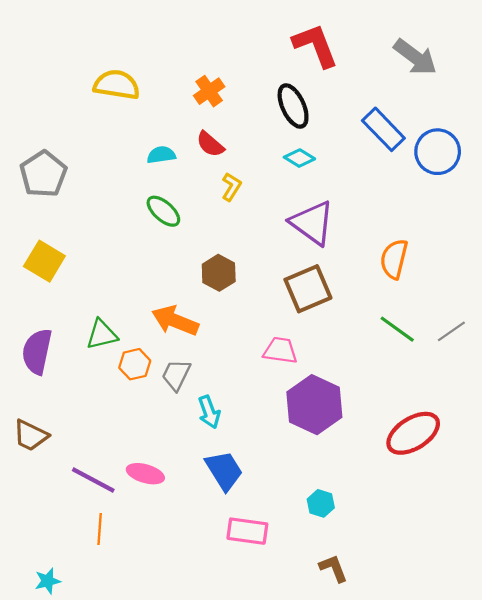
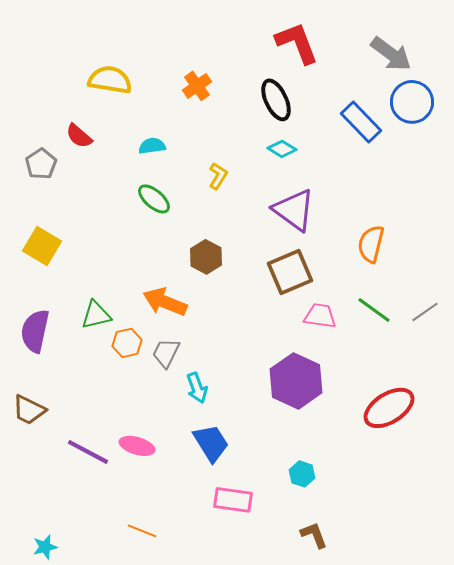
red semicircle: (210, 144) -> (79, 136), moved
blue circle: (438, 152) -> (412, 102), moved
gray pentagon: (43, 174) -> (41, 164), size x0.7
pink trapezoid: (280, 350) -> (320, 316), moved
orange line: (100, 529) -> (142, 531), moved, turned -72

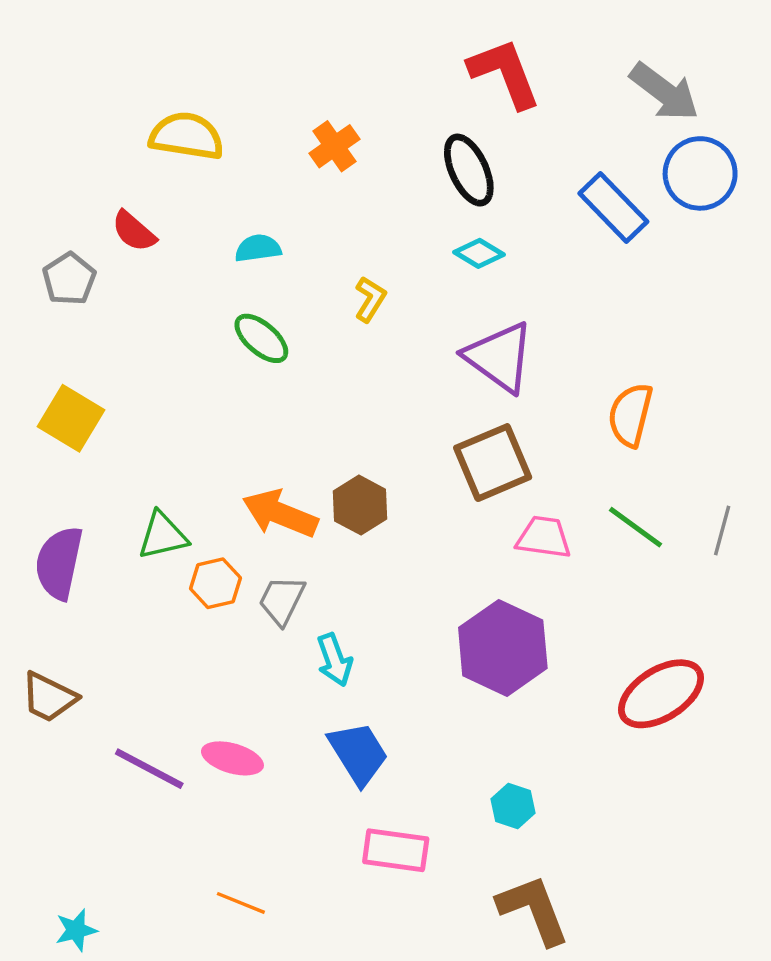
brown hexagon: (206, 257) -> (360, 505), moved
gray line: (425, 312) -> (722, 531), turned -40
brown L-shape: (314, 535) -> (533, 910), size x1.6

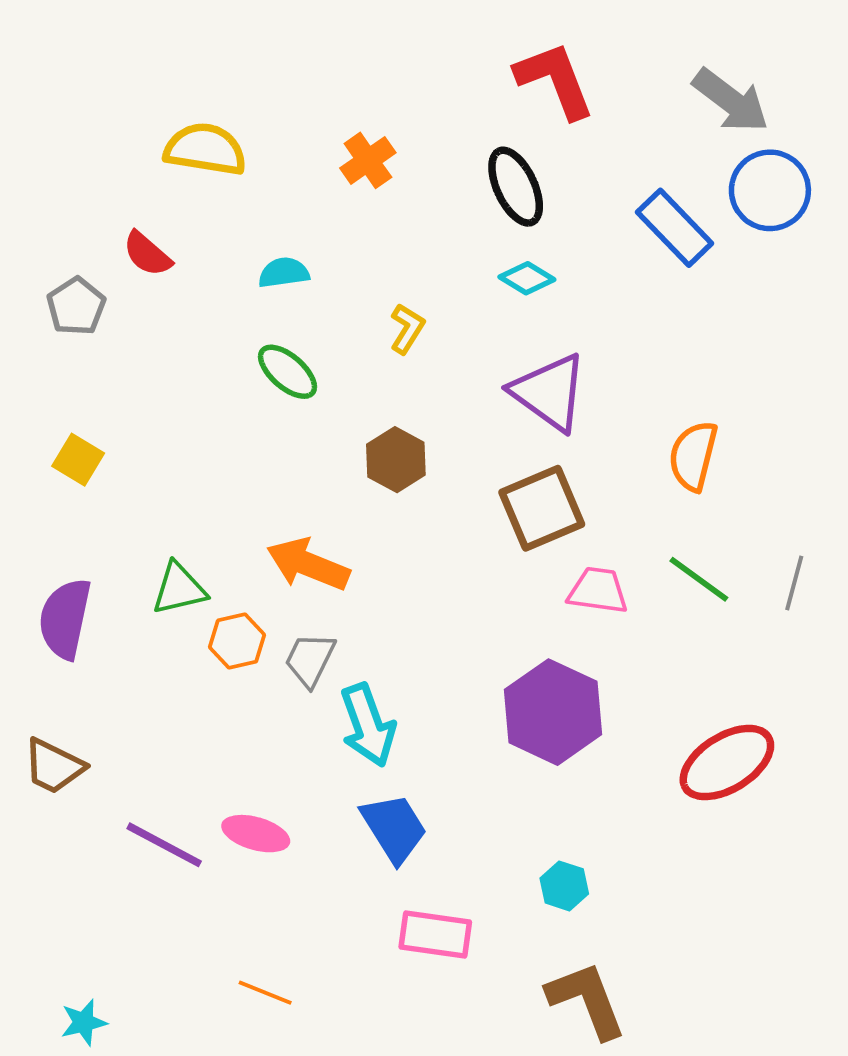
yellow square: (71, 418) -> (78, 460), size x0.7
brown hexagon: (360, 505) -> (396, 460), moved
cyan arrow: (334, 660) -> (368, 725), size x1.4

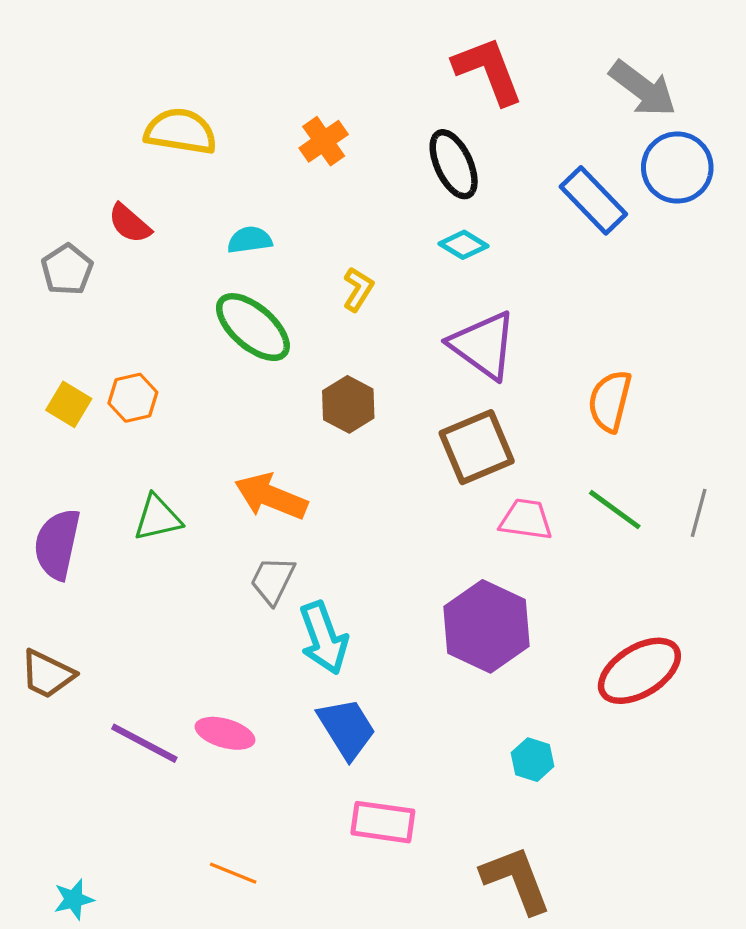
green ellipse: (287, 372) -> (253, 327), size x1.4
orange hexagon: (237, 641) -> (133, 398), moved
cyan hexagon: (564, 886) -> (533, 760), moved

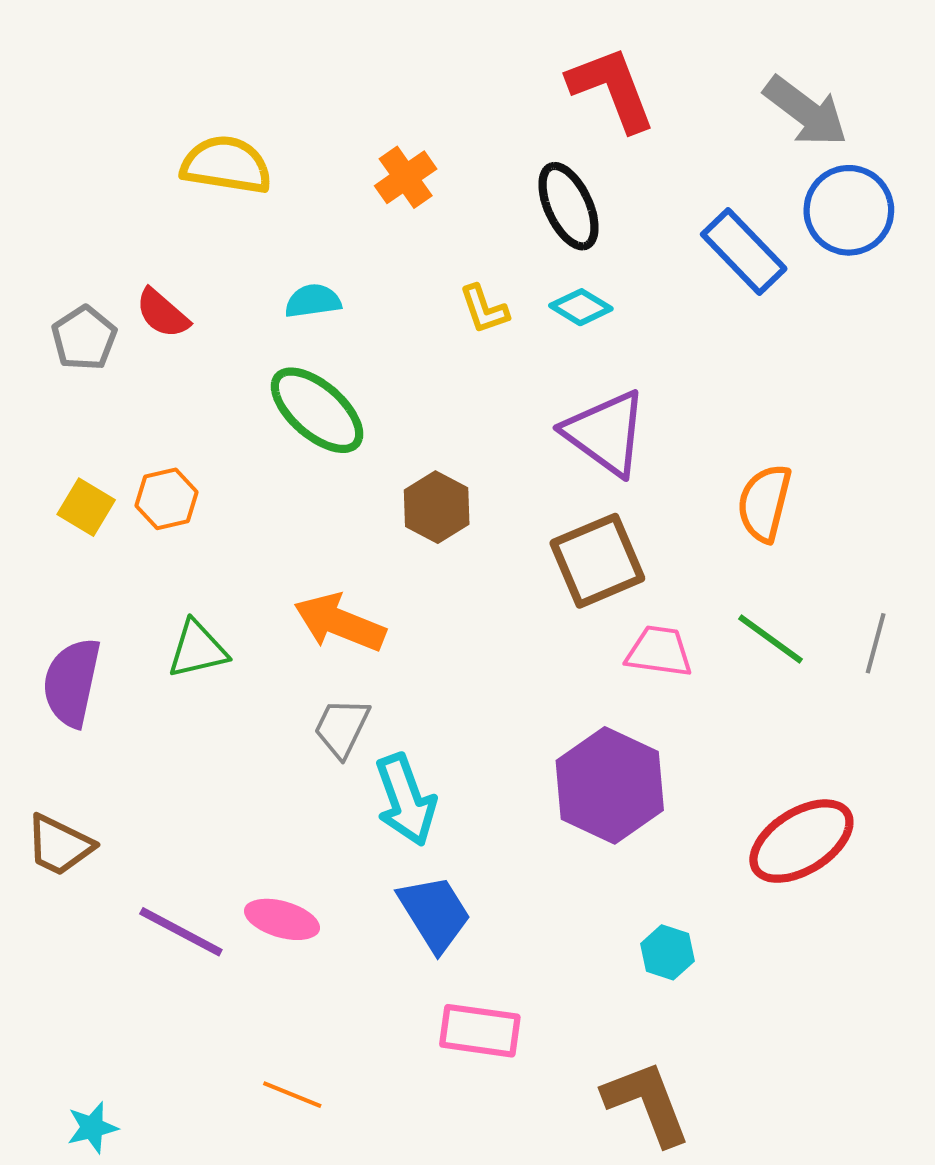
red semicircle: (130, 223) -> (162, 313), moved
yellow L-shape: (358, 289) -> (484, 309), moved, turned 129

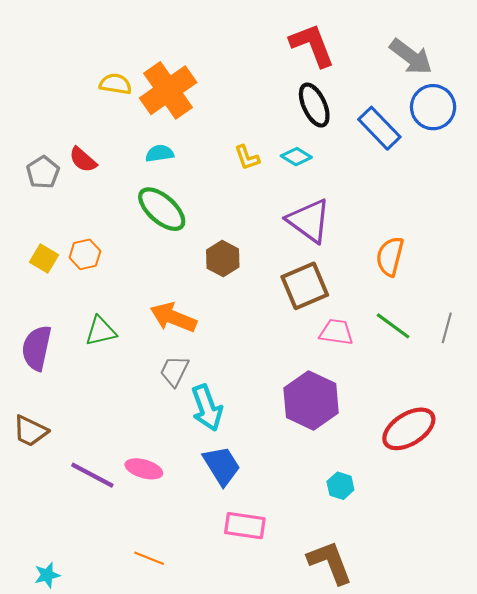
yellow semicircle: (226, 165) -> (115, 84), size x0.7
orange cross: (406, 177) -> (168, 90), moved, size x1.8
black ellipse: (569, 206) -> (314, 105), moved

